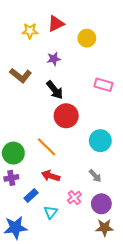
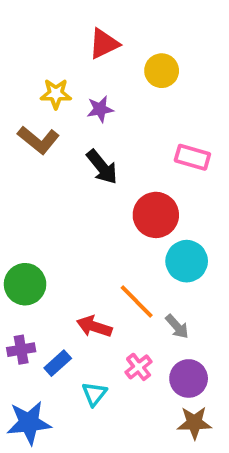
yellow star: (30, 31) -> (56, 94), moved
red circle: (66, 116) -> (156, 215), moved
orange line: (46, 147) -> (137, 302), moved
purple cross: (11, 178) -> (21, 350), moved

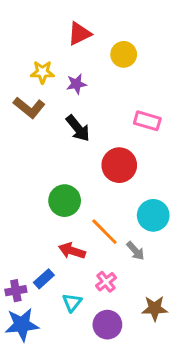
cyan circle: (187, 261) -> (153, 215), moved
green circle: (25, 284) -> (65, 201), moved
purple cross: (21, 350) -> (16, 291), moved
purple circle: (189, 378) -> (107, 325), moved
brown star: (194, 423) -> (155, 308), moved

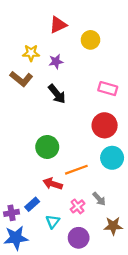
red circle: (119, 165) -> (105, 125), moved
orange line: (104, 232) -> (76, 170), turned -65
gray arrow: (135, 251) -> (99, 199), moved

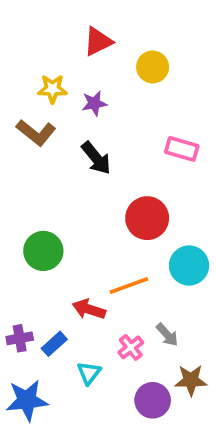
red circle: (105, 125) -> (147, 218), moved
green circle: (47, 147) -> (43, 251), moved
purple cross: (12, 213) -> (20, 338), moved
purple circle: (79, 238) -> (153, 400), moved

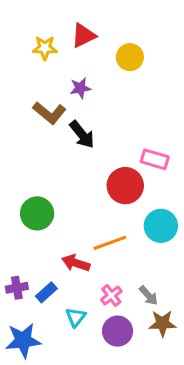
yellow star: (52, 89) -> (45, 48), moved
brown L-shape: (36, 133) -> (49, 113), moved
pink rectangle: (182, 149) -> (155, 159), moved
gray arrow: (167, 335) -> (148, 295), moved
purple circle: (153, 400) -> (118, 331), moved

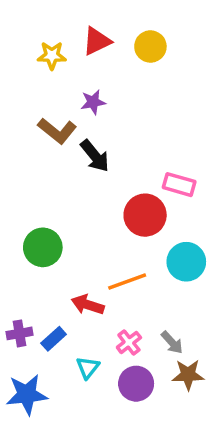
yellow circle: (130, 57) -> (150, 47), moved

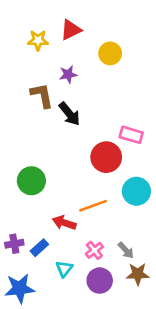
yellow circle: (150, 47) -> (110, 53), moved
brown L-shape: (57, 131) -> (42, 95), turned -140

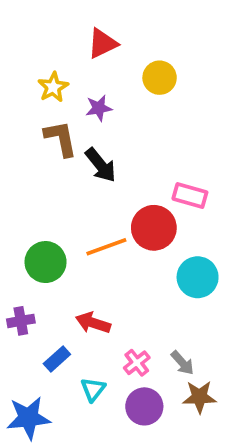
yellow star: (38, 40) -> (53, 87), moved, turned -30
orange line: (93, 206) -> (106, 247), moved
purple cross: (14, 244) -> (21, 321), moved

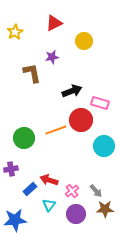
yellow star: (53, 87) -> (15, 32), moved
black arrow: (101, 165) -> (72, 91), moved, turned -72
red arrow: (93, 323) -> (49, 180), moved

